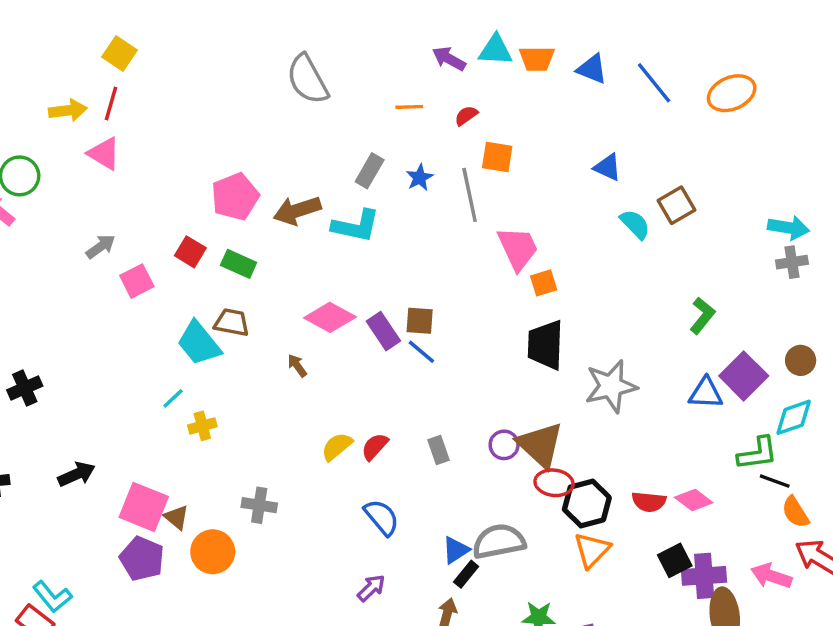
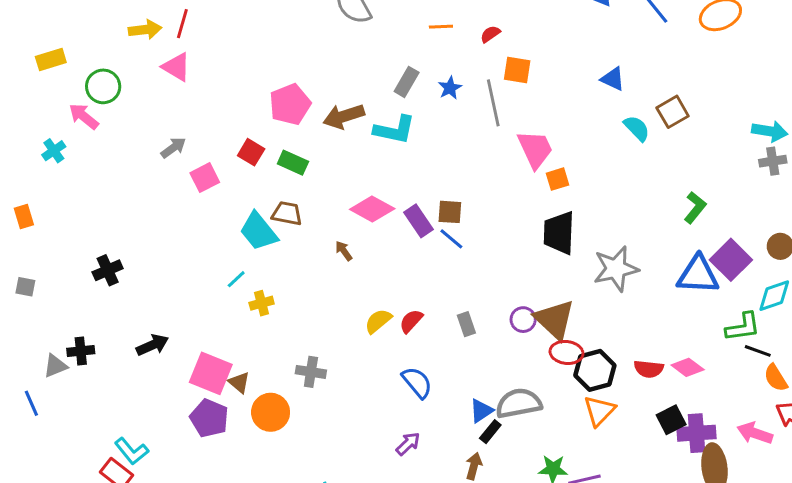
blue triangle: (706, 393) -> (698, 275), size x1.4

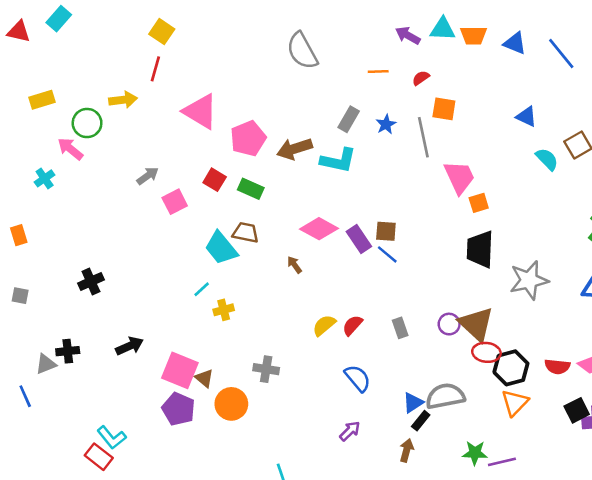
yellow arrow: (145, 30) -> (123, 100), moved
pink triangle: (176, 67) -> (200, 111), moved, size x1.4

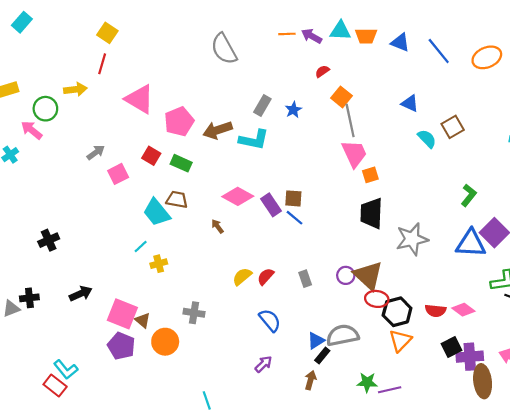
orange line: (378, 72) -> (287, 34), moved
orange square: (444, 109) -> (341, 97), turned 30
gray line: (423, 137) -> (350, 120), moved

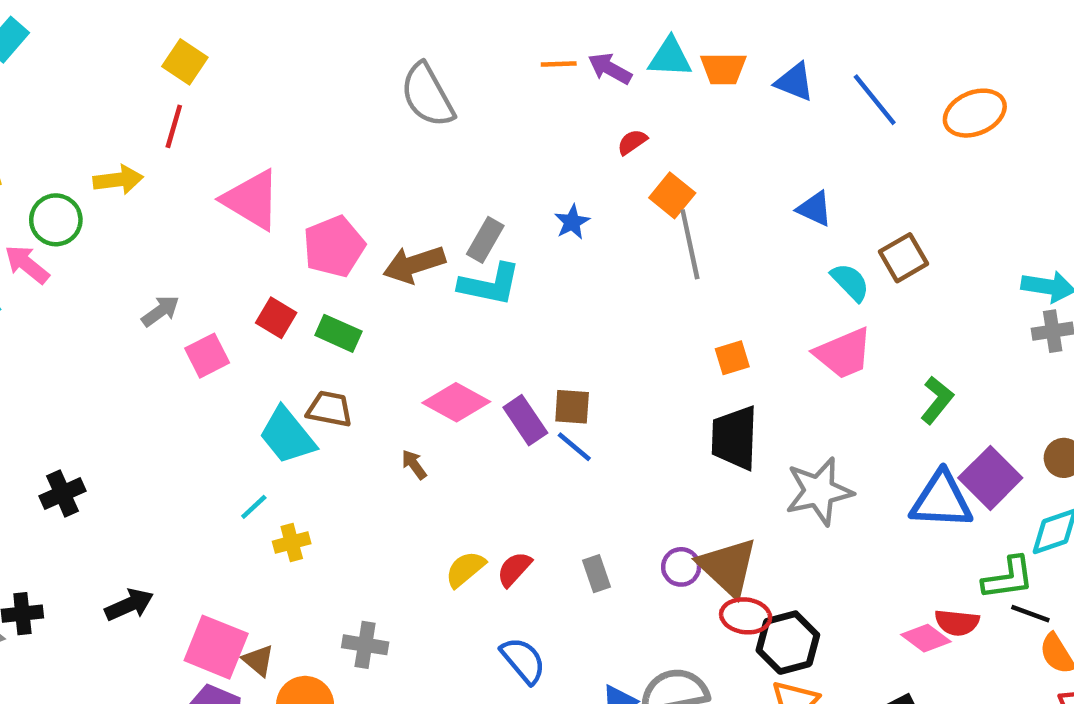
gray rectangle: (262, 105) -> (485, 240), moved
pink trapezoid: (354, 154) -> (843, 353), moved, turned 92
red semicircle: (436, 311) -> (957, 623), moved

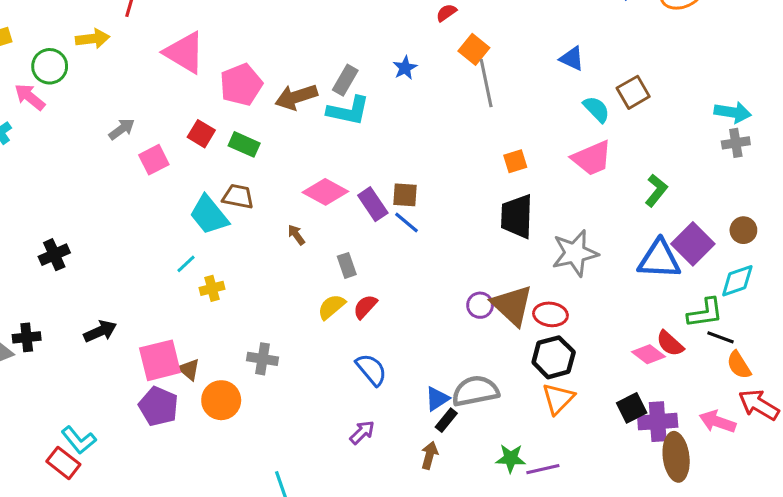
gray rectangle: (597, 574) -> (347, 265), moved
red ellipse: (746, 616) -> (550, 314), moved
red semicircle: (957, 623) -> (670, 344), turned 36
pink square: (216, 647) -> (160, 360), turned -36

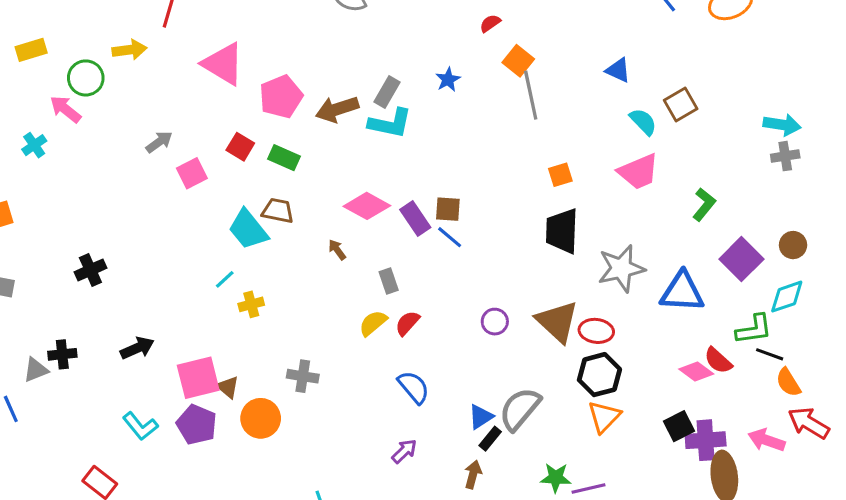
blue triangle: (659, 259) -> (682, 292), moved
purple circle: (480, 305) -> (495, 322), moved
gray semicircle: (475, 391) -> (520, 409), turned -39
cyan L-shape: (79, 440) -> (140, 426), moved

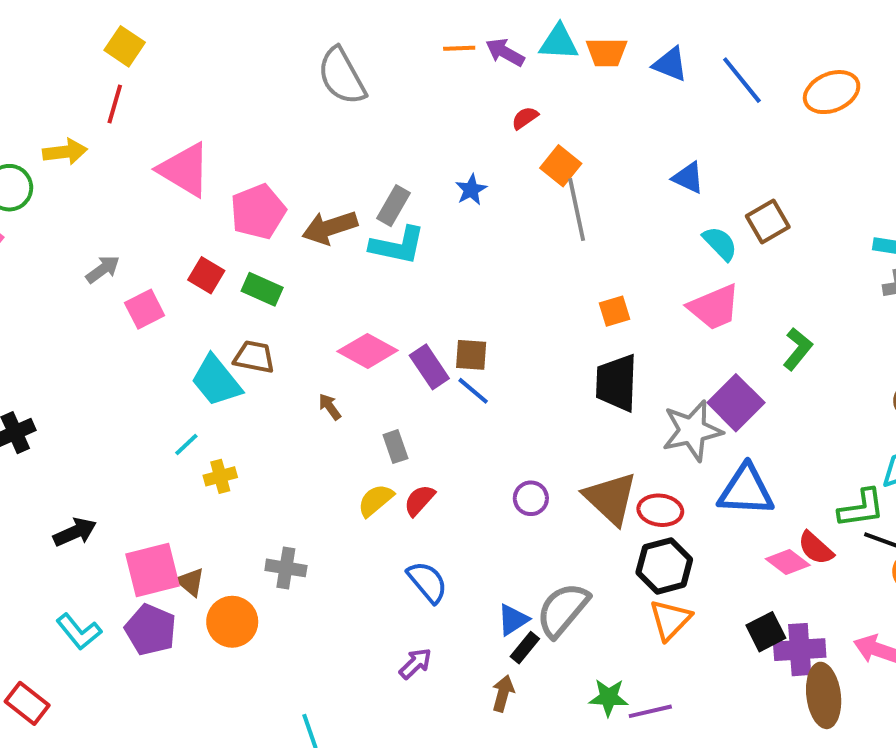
purple square: (741, 259) -> (736, 403), moved
blue triangle: (682, 292) -> (746, 490), moved

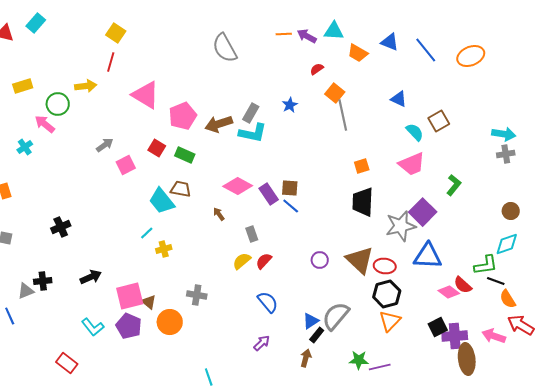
orange trapezoid: (607, 52) -> (358, 53), moved, turned 30

